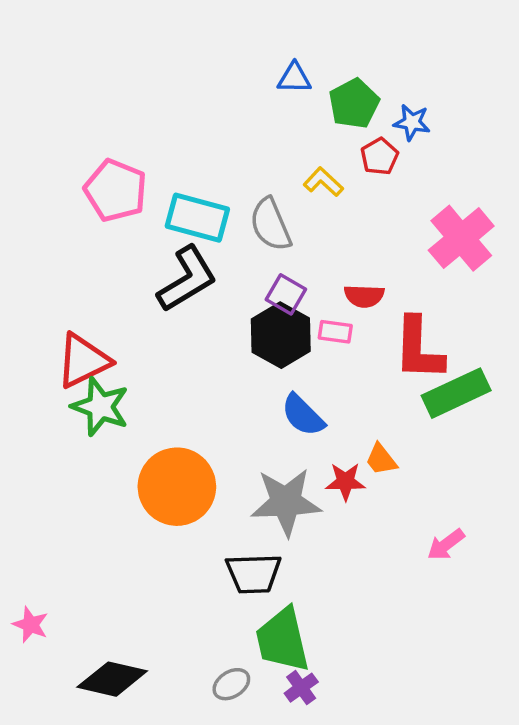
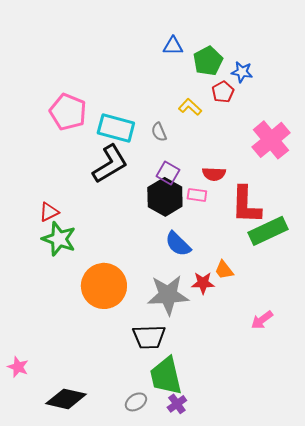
gray semicircle: (271, 224) -> (159, 132), size x0.6
red triangle: (83, 361) -> (49, 212), size x0.6

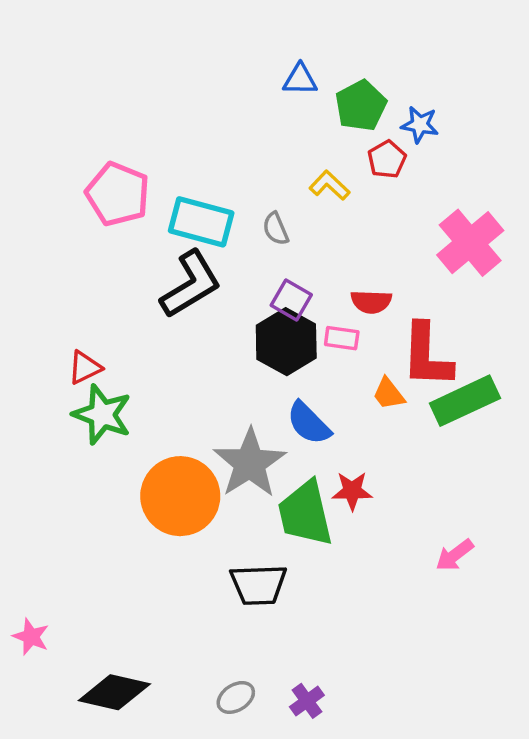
orange trapezoid: (224, 270) -> (389, 394), moved
gray star: (168, 295) -> (250, 463), moved, turned -30
green trapezoid: (166, 376) -> (305, 513), moved

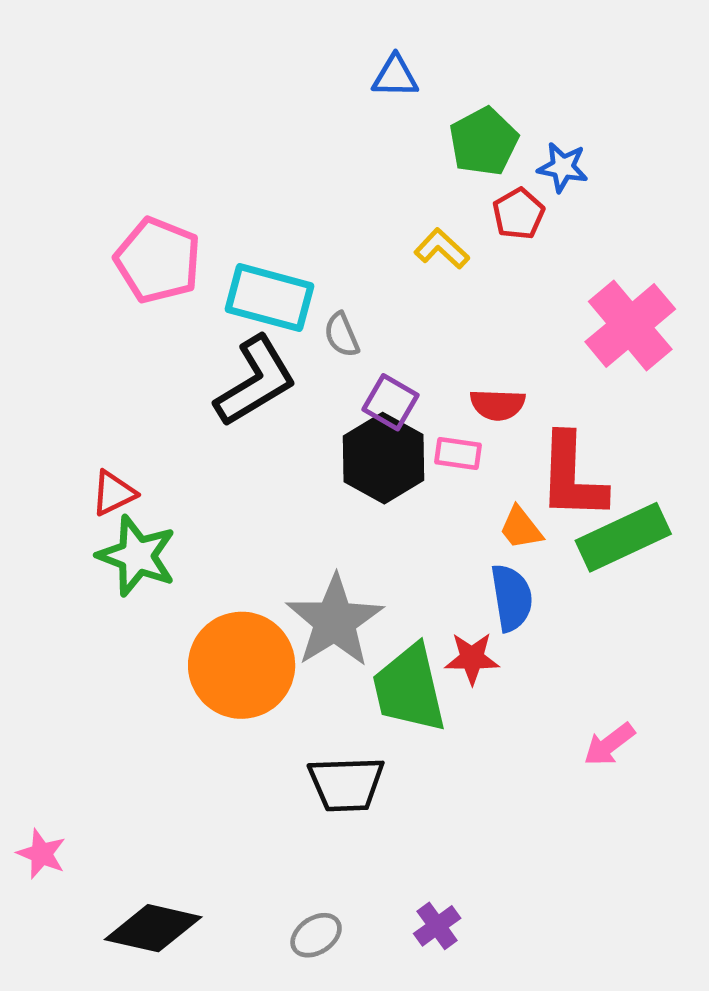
blue triangle: (300, 80) -> (395, 76), moved
gray semicircle: (276, 229) -> (342, 335), moved
blue semicircle: (309, 423) -> (512, 598), moved, turned -144
purple cross: (307, 701) -> (437, 926), moved

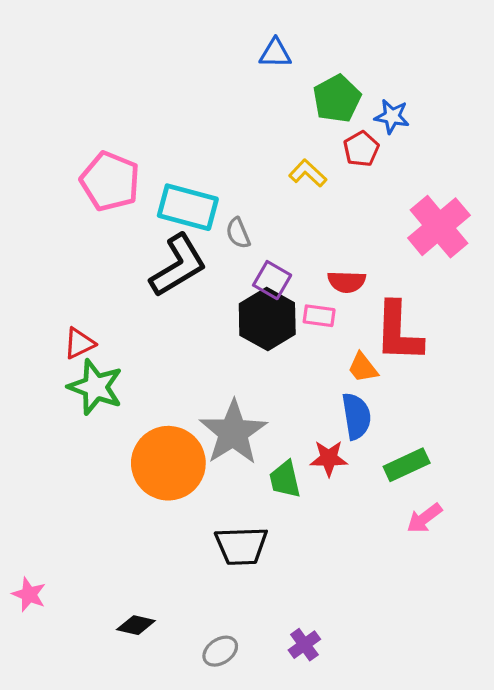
green rectangle: (623, 537) -> (407, 465), moved, size x0.7
green trapezoid: (409, 689) -> (285, 479), size x0.6
black diamond: (153, 928) -> (136, 625), moved, size x0.6

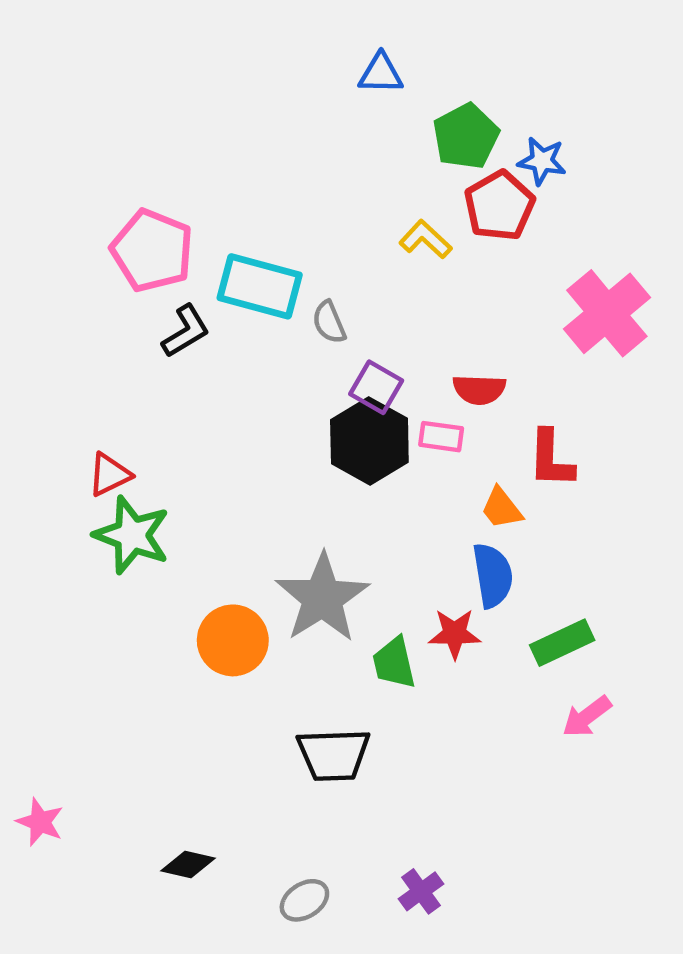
red pentagon: (361, 149) -> (499, 206), size x1.4
black L-shape: (178, 266) -> (186, 331), moved, size x0.6
red L-shape: (398, 332) -> (551, 459), size x0.7
orange circle: (168, 463) -> (233, 640), size x0.7

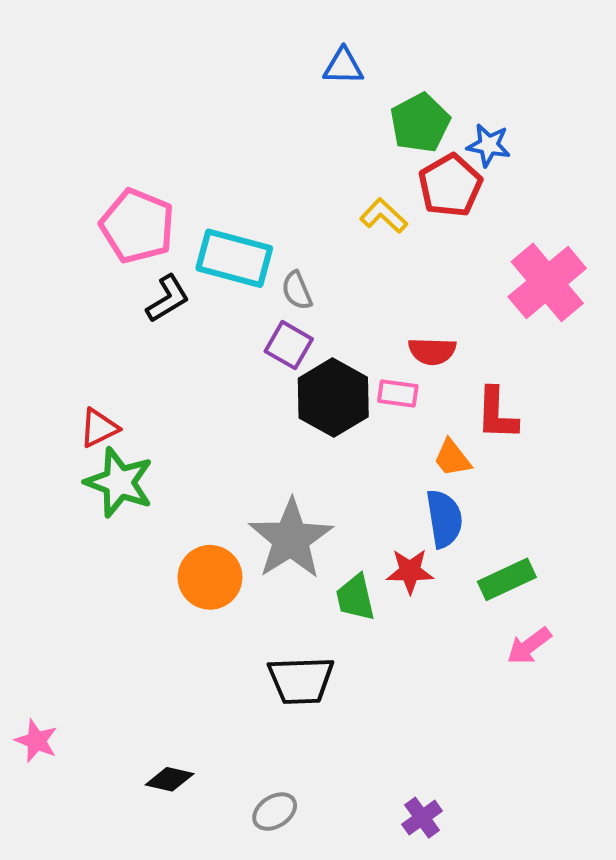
purple square: (376, 387) -> (289, 345), moved
purple cross: (421, 891) -> (422, 818), moved

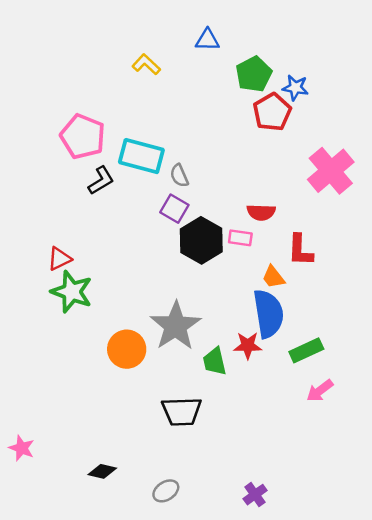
yellow L-shape: (384, 216) -> (146, 64), moved
blue semicircle: (444, 519) -> (268, 314), size x1.4

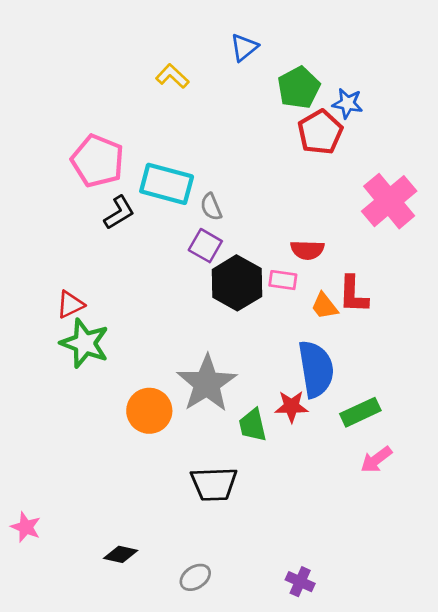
blue triangle: (207, 40) -> (244, 47), turned -40
orange trapezoid: (273, 277) -> (325, 306), moved
purple cross: (255, 495) -> (300, 582), turned -30

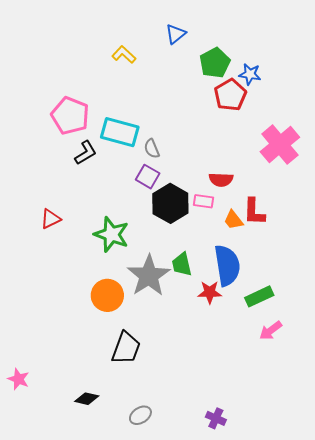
green star: (85, 343) -> (111, 234), moved
green trapezoid: (253, 425) -> (182, 264), moved
black trapezoid: (214, 484) -> (126, 348), moved, turned -68

